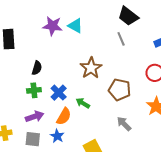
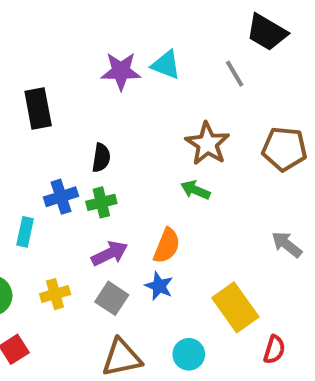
gray line: (121, 39) -> (235, 74), moved
brown pentagon: (120, 90) -> (284, 149), moved
blue cross: (59, 93) -> (61, 197), moved, turned 35
green arrow: (83, 103) -> (195, 190), moved
gray square: (33, 139) -> (112, 298), turned 35

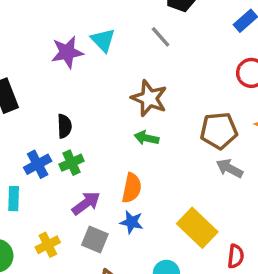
cyan triangle: (166, 65) -> (103, 40), turned 36
brown pentagon: (284, 149) -> (219, 131), moved

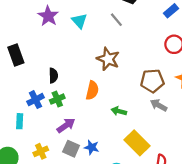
purple star: (67, 52) -> (48, 16), moved, turned -30
green arrow: (146, 138) -> (119, 111), moved
orange semicircle: (132, 188) -> (92, 90), moved
blue star: (132, 222) -> (92, 147), moved

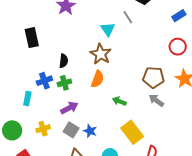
cyan triangle: (79, 21) -> (108, 29), moved
brown star: (108, 59) -> (101, 54), moved

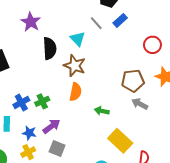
blue rectangle: (179, 16) -> (120, 20), moved
black semicircle: (64, 61) -> (50, 48), moved, size x1.5
blue star: (90, 131) -> (29, 133), moved

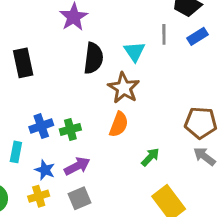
gray line: (96, 23) -> (164, 34), turned 32
green arrow: (102, 111) -> (150, 157), turned 112
gray square: (57, 149) -> (80, 198), turned 35

